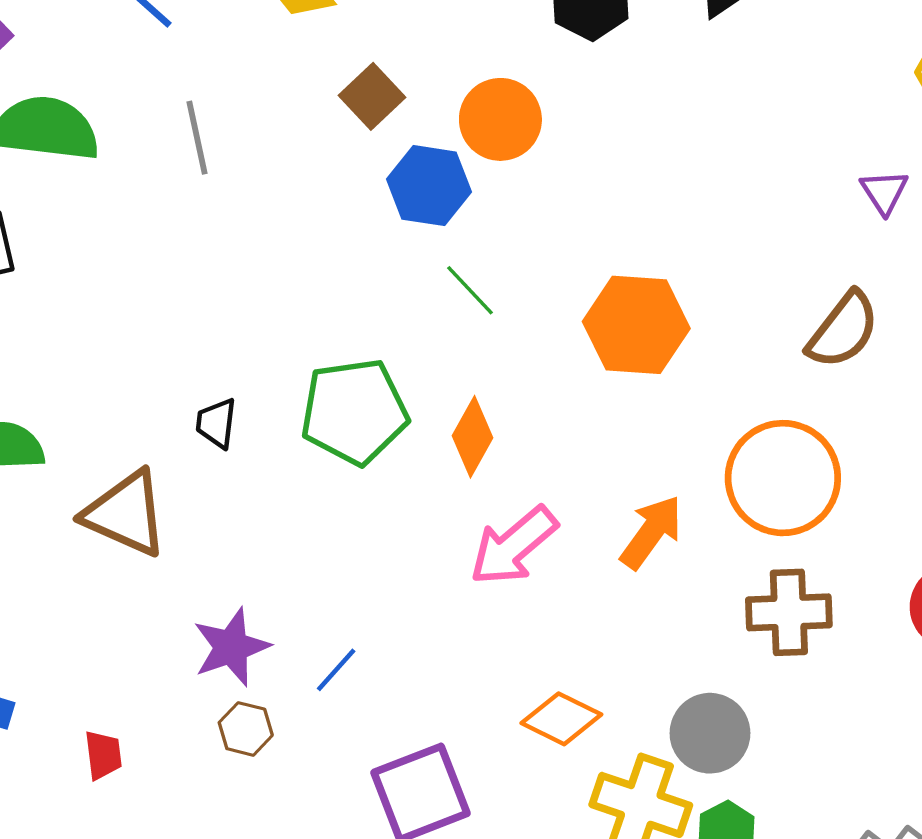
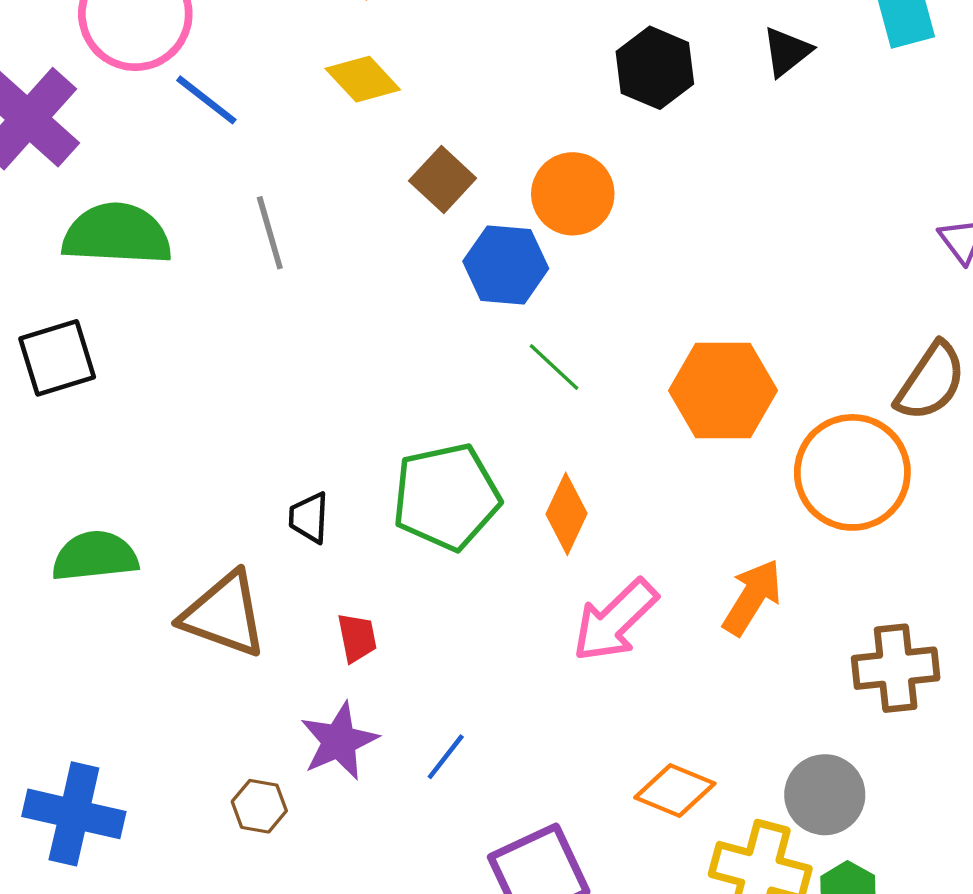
orange circle: (783, 478) -> (852, 472), moved
brown hexagon: (246, 729) -> (259, 806), moved
red trapezoid: (103, 755) -> (357, 638), moved

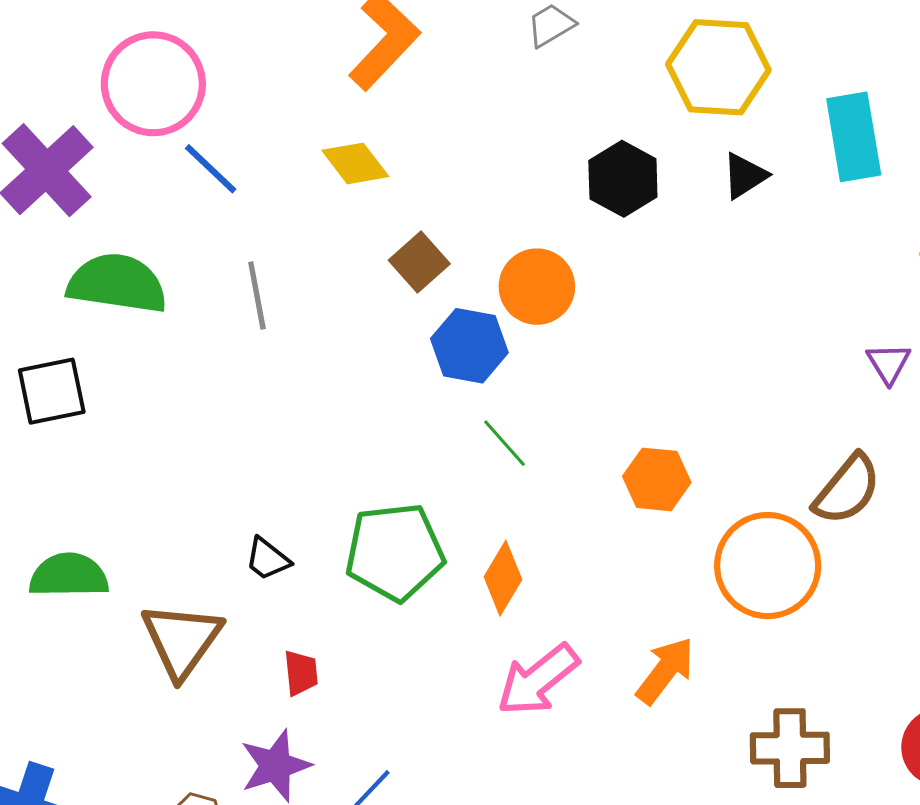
orange hexagon: (723, 391) -> (657, 479), size x0.7
black trapezoid: (309, 518) -> (268, 559), turned -60
brown triangle: (224, 615) -> (182, 640), turned 40

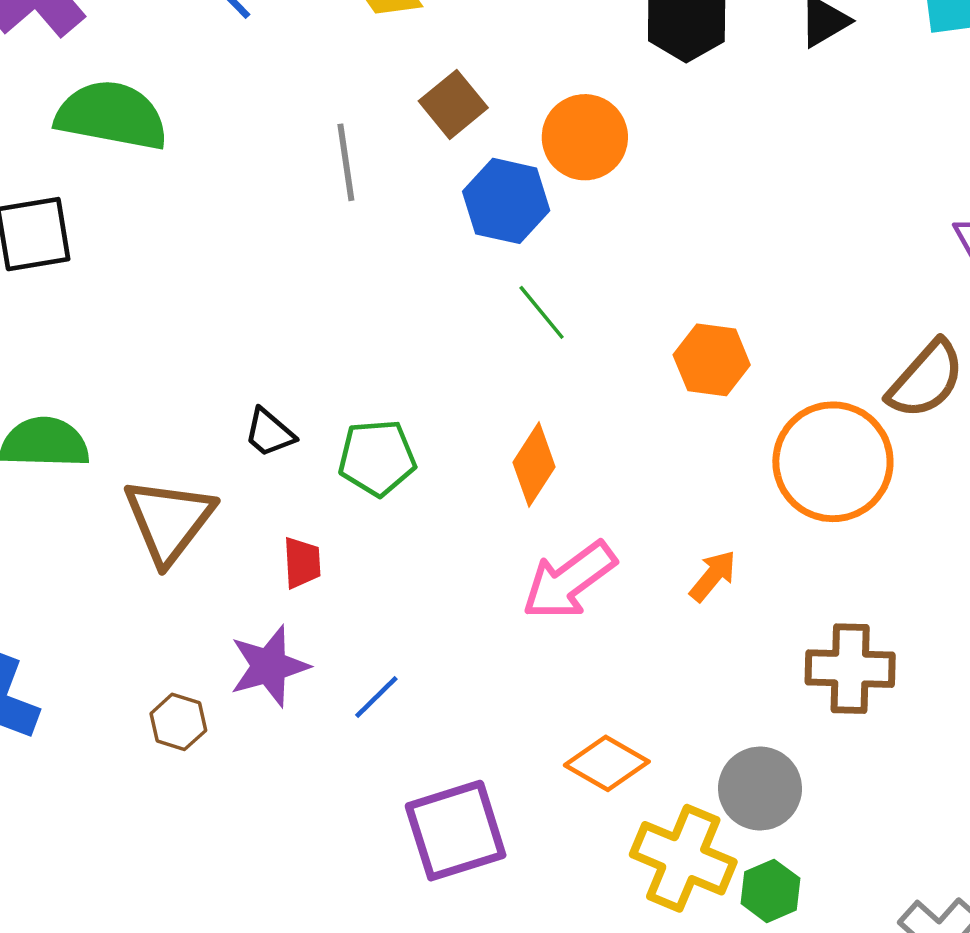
gray line: (257, 296) -> (346, 162), moved
green pentagon: (395, 552) -> (377, 458), moved, size x0.7
orange arrow: (665, 671) -> (713, 576), size x0.7

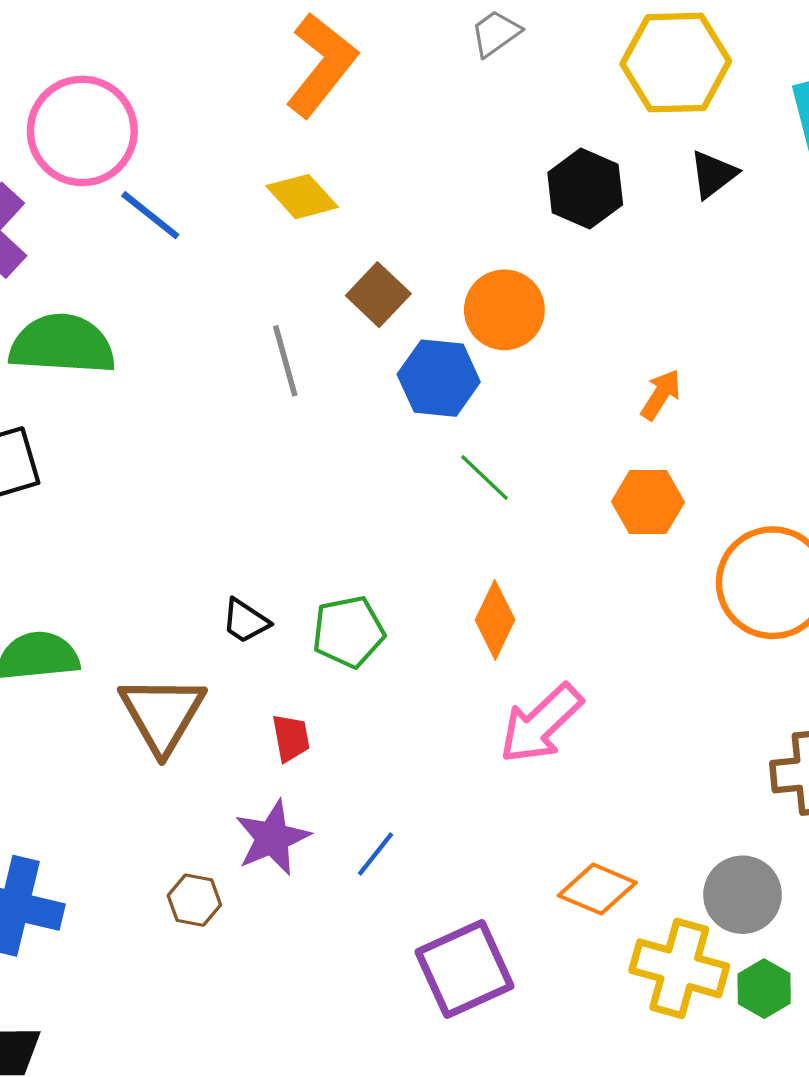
orange arrow: (713, 576) -> (661, 395), moved

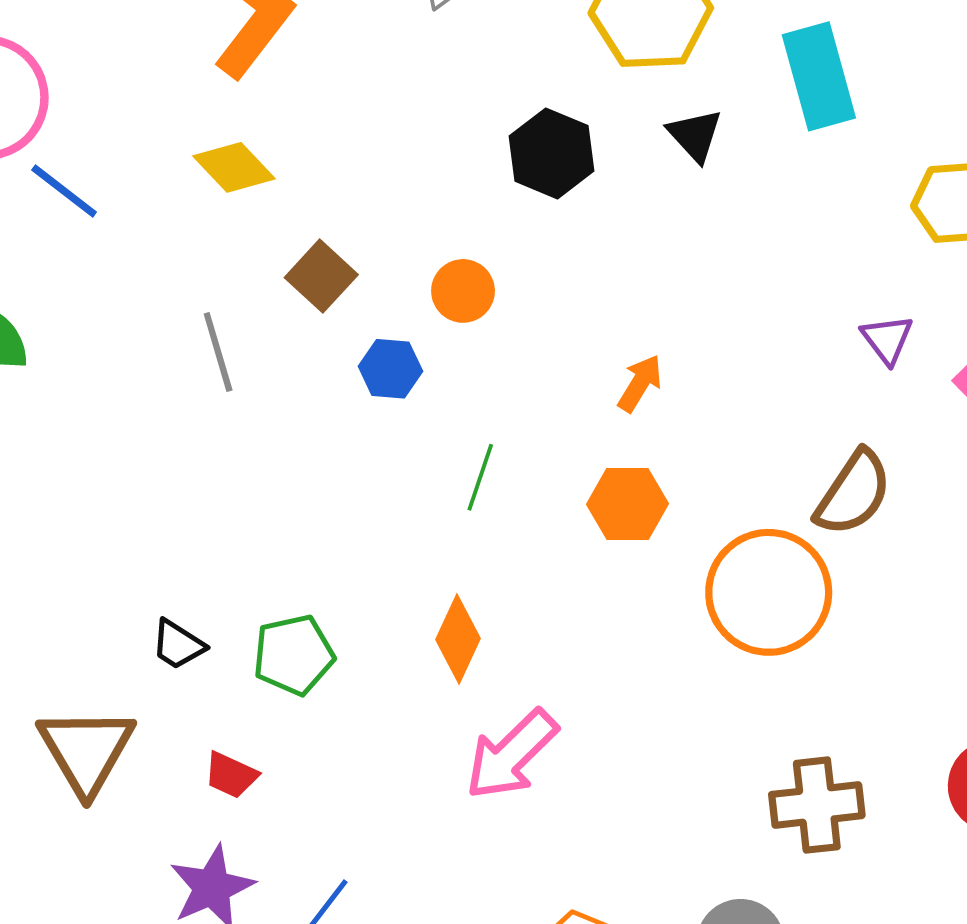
black triangle: (713, 174) -> (695, 135), turned -34
orange circle: (504, 310) -> (463, 291), size x0.7
blue hexagon: (439, 378) -> (390, 369), size x0.7
green line: (484, 478) -> (480, 477), moved, turned 66
red trapezoid: (291, 738) -> (231, 775), turned 126

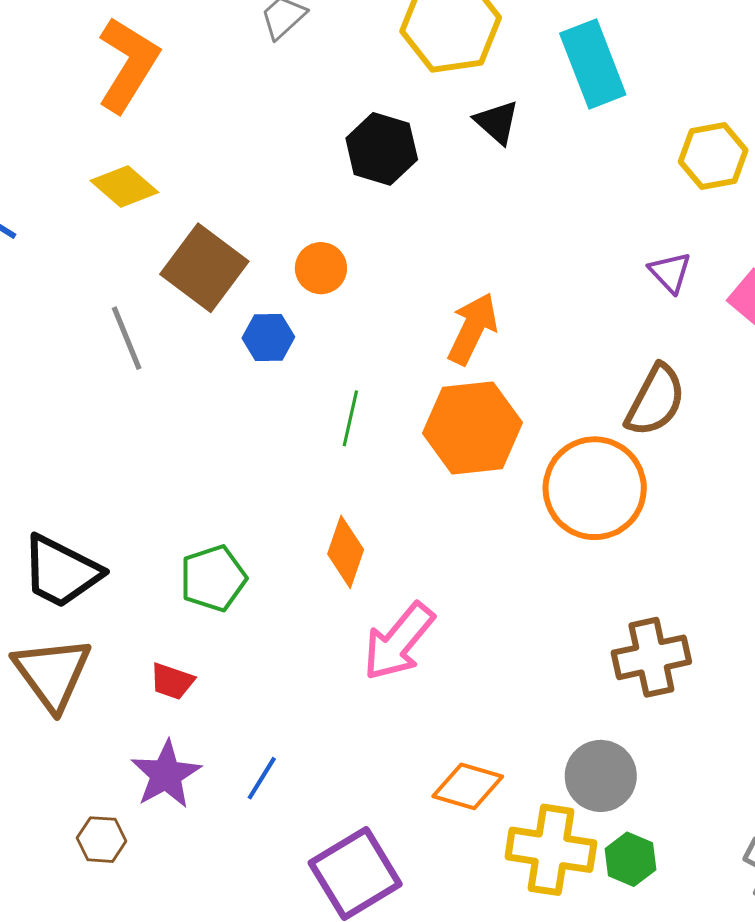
brown square: (321, 276) -> (204, 268), size x1.5
orange arrow: (640, 383) -> (473, 329), size x1.5
orange hexagon: (627, 504) -> (472, 428), size x1.5
black trapezoid: (178, 645) -> (61, 572), moved, size x1.8

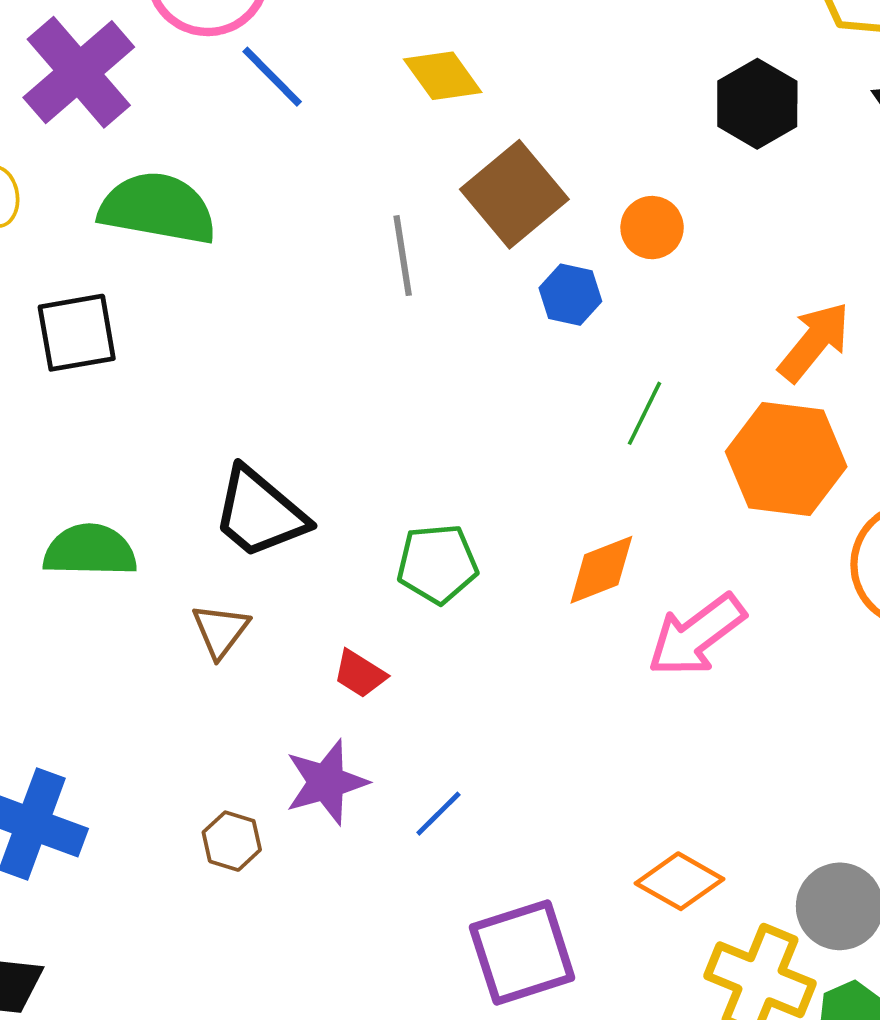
orange diamond: (346, 552) -> (601, 570), turned 36
pink arrow: (399, 642) -> (696, 635), moved
brown triangle: (52, 673) -> (220, 631), size x0.6

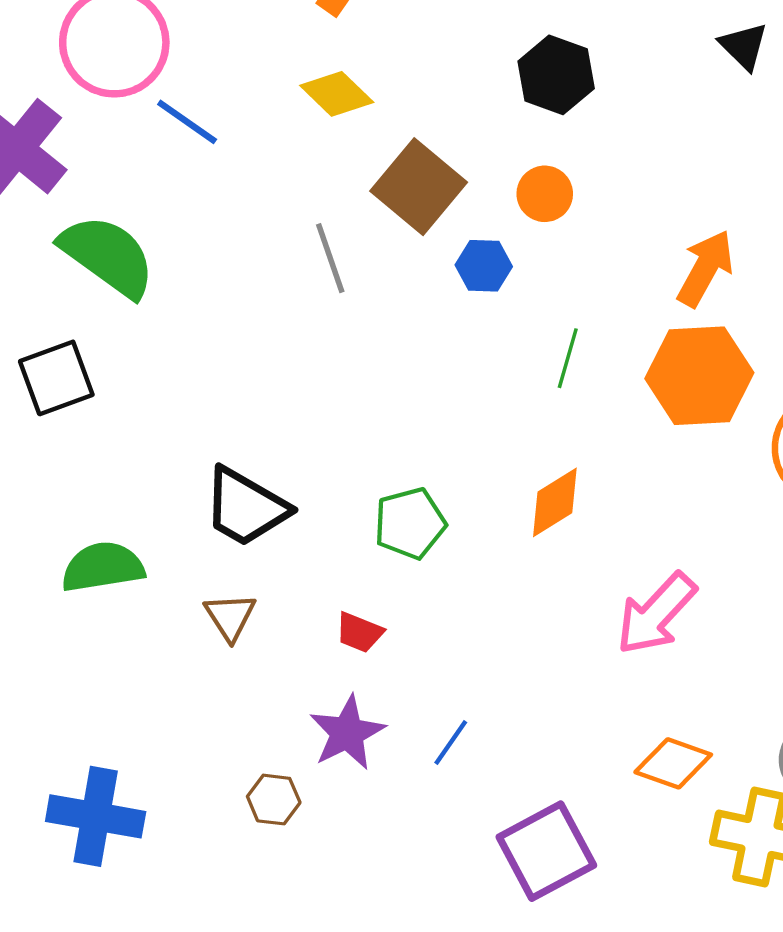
black hexagon: (757, 104) -> (556, 75), moved
green semicircle: (158, 208) -> (108, 256), turned 36
pink arrow: (696, 635) -> (656, 614), moved

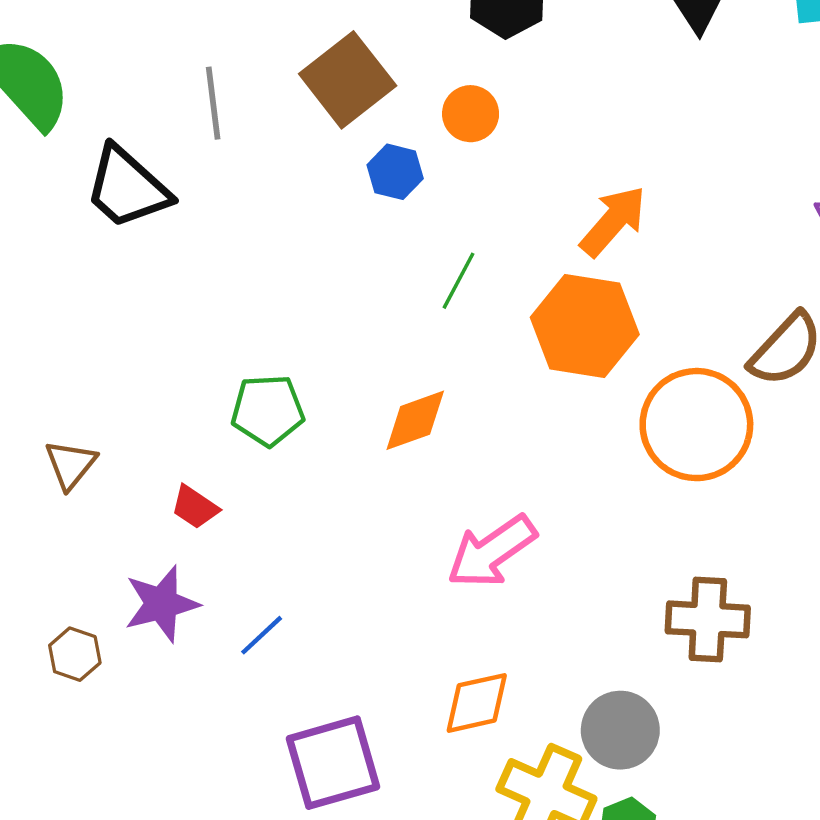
gray line: (330, 258) -> (213, 103), moved
black trapezoid: (246, 507) -> (127, 188), moved
orange diamond: (673, 763) -> (477, 703), turned -44

